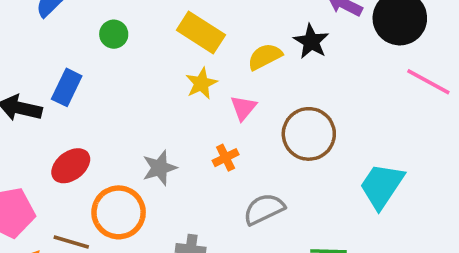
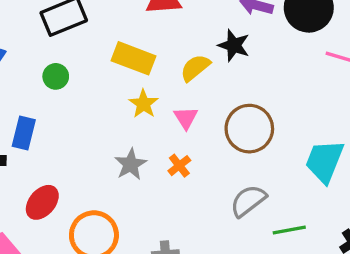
gray star: (160, 168) -> (131, 164), moved
gray semicircle: (264, 209) -> (248, 201), moved

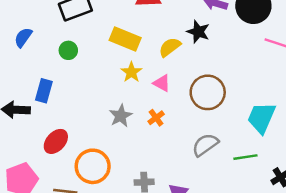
pink triangle: (186, 118) -> (162, 83), turned -30
green line: (289, 230) -> (245, 157), moved

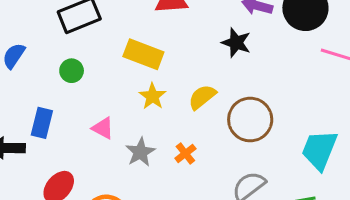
yellow semicircle: (170, 47) -> (202, 97), moved
pink triangle: (162, 83) -> (103, 128), moved

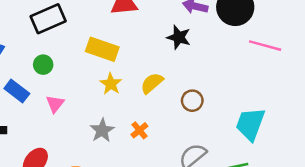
brown circle: (250, 120) -> (192, 101), size x0.6
blue rectangle: (42, 123) -> (17, 91), moved, turned -65
pink triangle: (103, 128) -> (55, 104), moved, turned 42

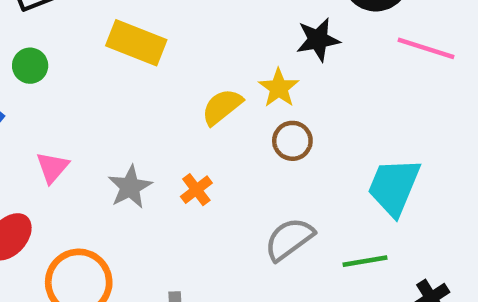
black star: (179, 37) -> (318, 40), moved, turned -30
yellow star: (111, 84) -> (279, 88), moved
pink triangle: (55, 104) -> (52, 167), moved

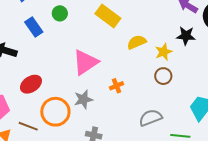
yellow semicircle: (222, 107) -> (137, 42), moved
pink triangle: (52, 167) -> (85, 62), moved, size x1.8
gray star: (130, 187) -> (83, 99), moved

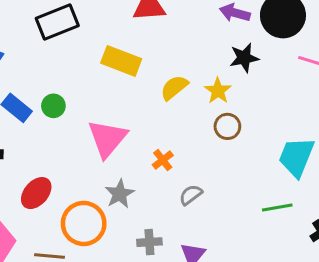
green circle: (60, 13) -> (53, 106), moved
gray semicircle: (151, 118) -> (191, 195), moved, size x0.7

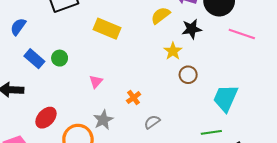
yellow semicircle: (174, 88) -> (161, 15), moved
brown circle: (227, 126) -> (188, 75), moved
pink triangle: (107, 138) -> (96, 82), size x0.5

